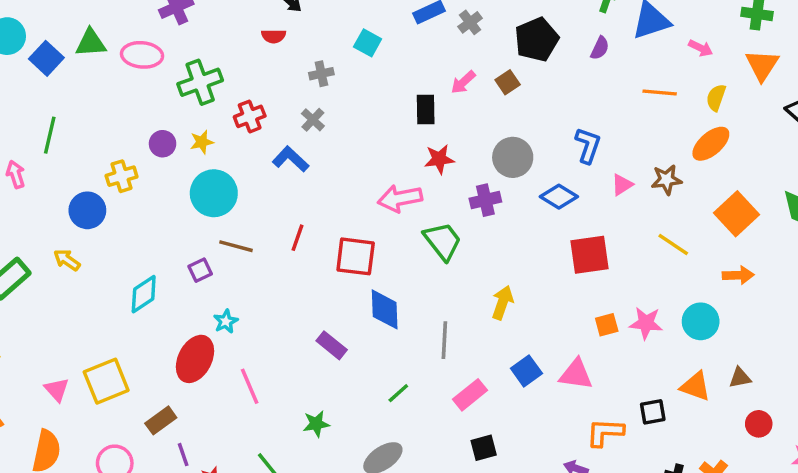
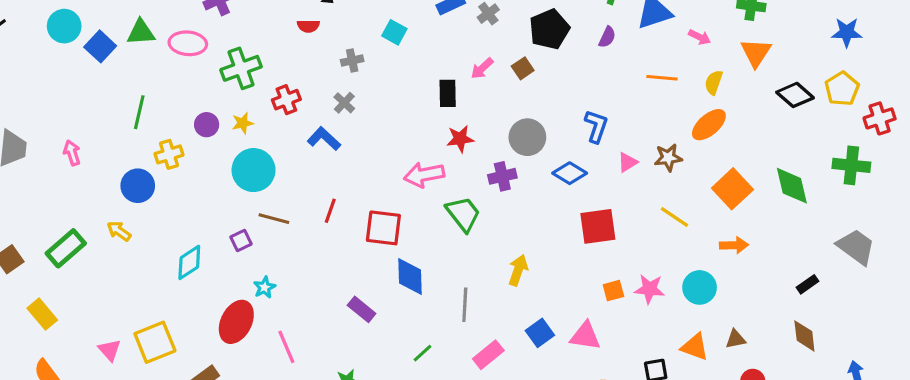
green line: (50, 135) -> (139, 112), moved

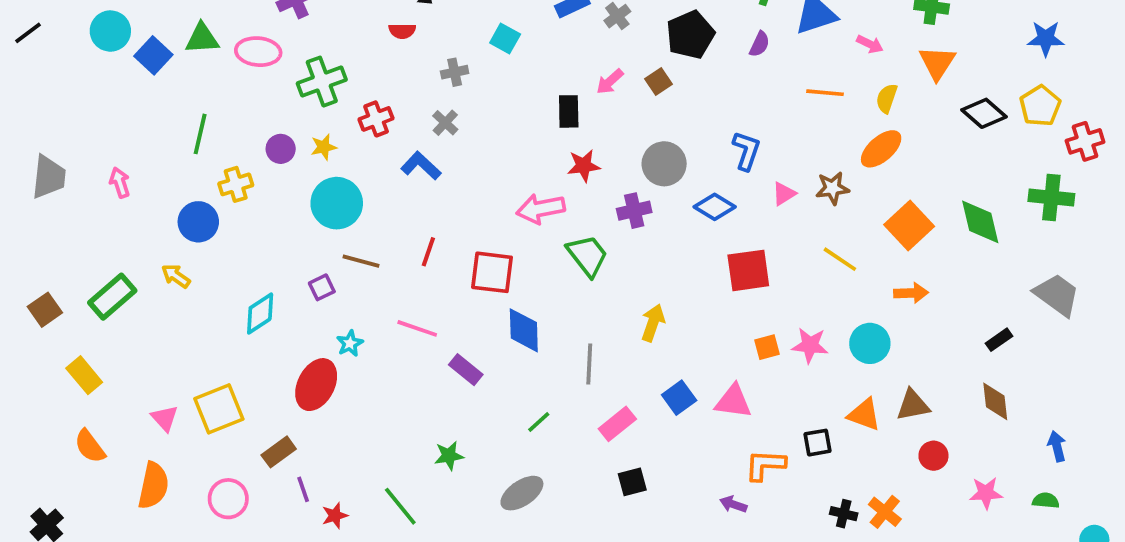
brown triangle: (736, 339) -> (913, 405), size x1.4
pink line: (286, 347) -> (417, 328), moved, turned -48

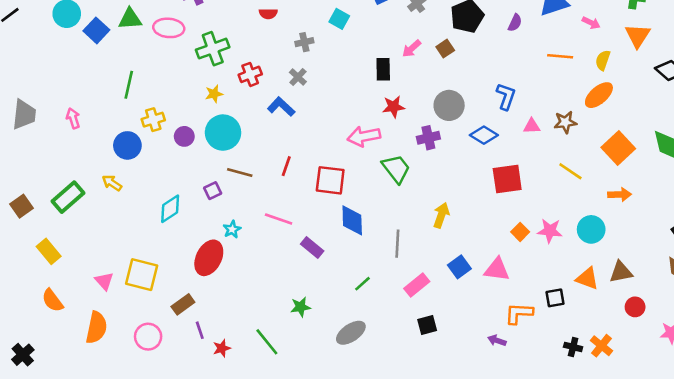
purple circle: (281, 149) -> (184, 136), moved
pink triangle: (784, 194) -> (532, 126), turned 30
orange square: (767, 347) -> (520, 232), turned -30
yellow square: (219, 409) -> (142, 275), turned 36

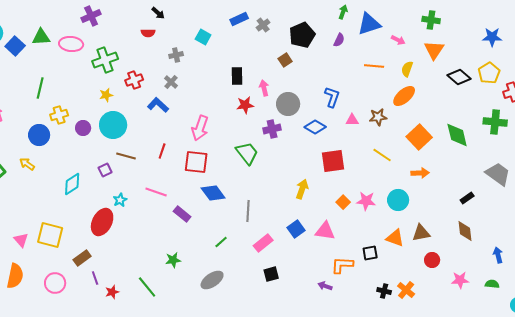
pink arrow: (412, 49) -> (264, 88), moved, turned 119
pink arrow: (364, 136) -> (200, 128), moved, turned -60
yellow arrow: (441, 215) -> (302, 189), moved
blue diamond: (352, 220) -> (213, 193), turned -35

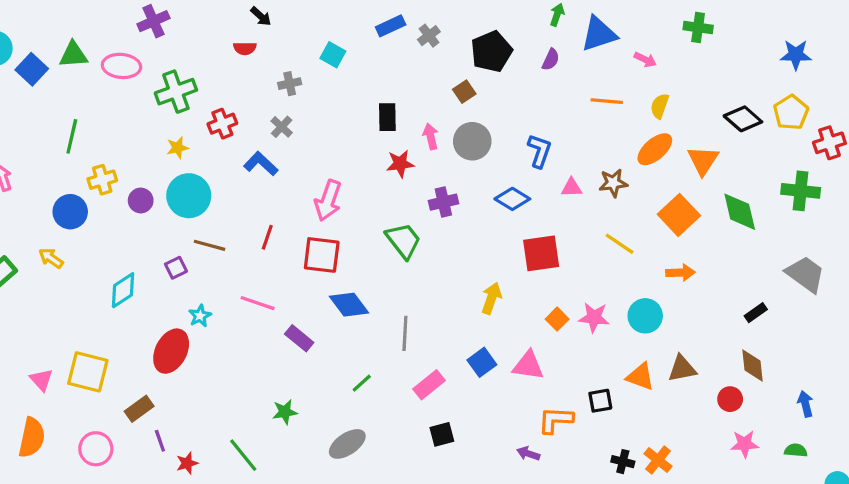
orange triangle: (434, 50) -> (703, 160), moved
gray circle: (288, 104) -> (472, 141), moved
red circle: (432, 260) -> (730, 399), moved

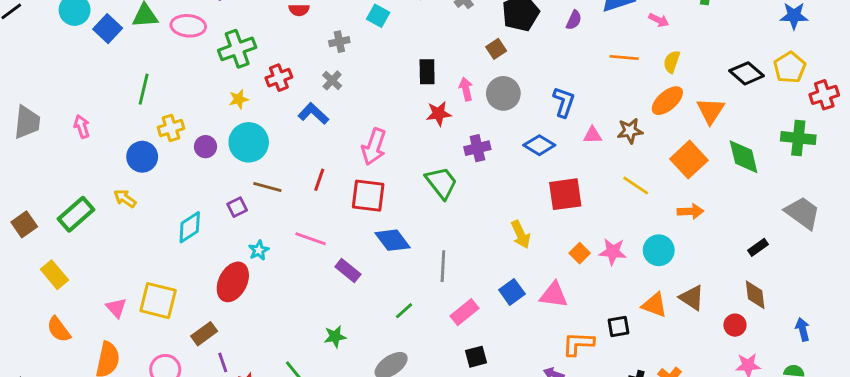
yellow arrow: (491, 298) -> (521, 234), turned 136
brown triangle: (682, 369) -> (692, 298), turned 44

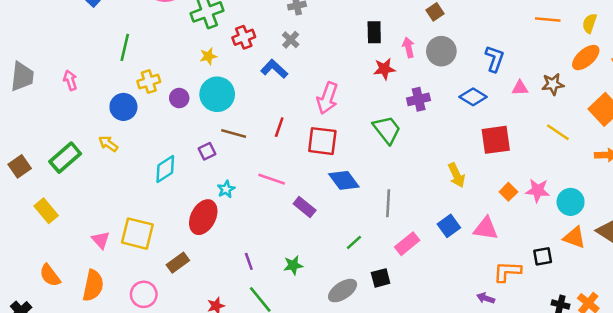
cyan circle: (659, 250) -> (571, 202), moved
orange semicircle: (59, 329) -> (50, 275), moved
black square: (476, 357) -> (381, 278), moved
purple line: (223, 362) -> (249, 261), moved

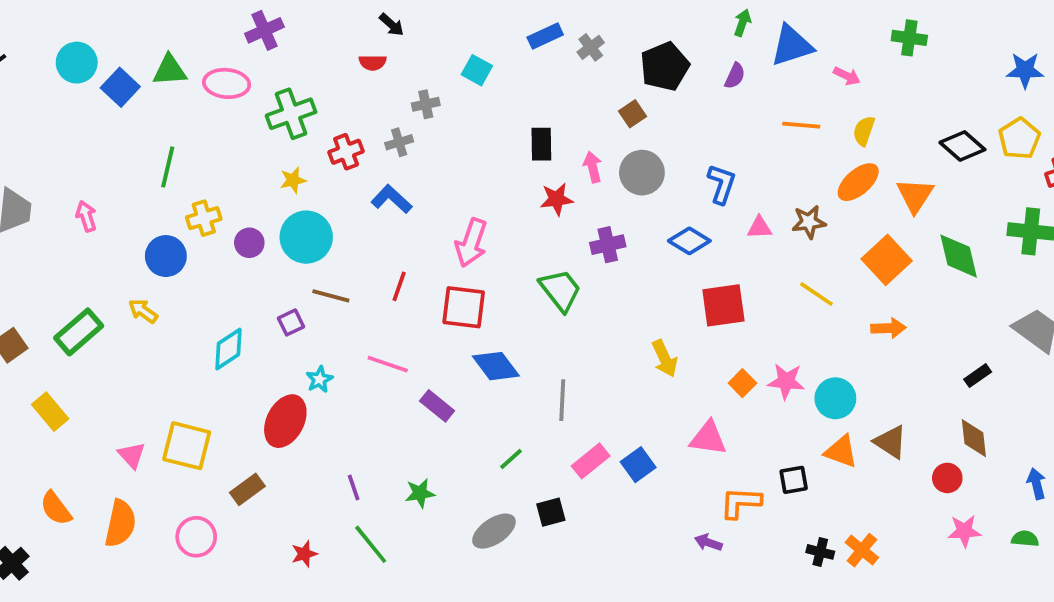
gray cross: (291, 40) -> (399, 142), moved, turned 30
blue square: (449, 226) -> (638, 465), moved

